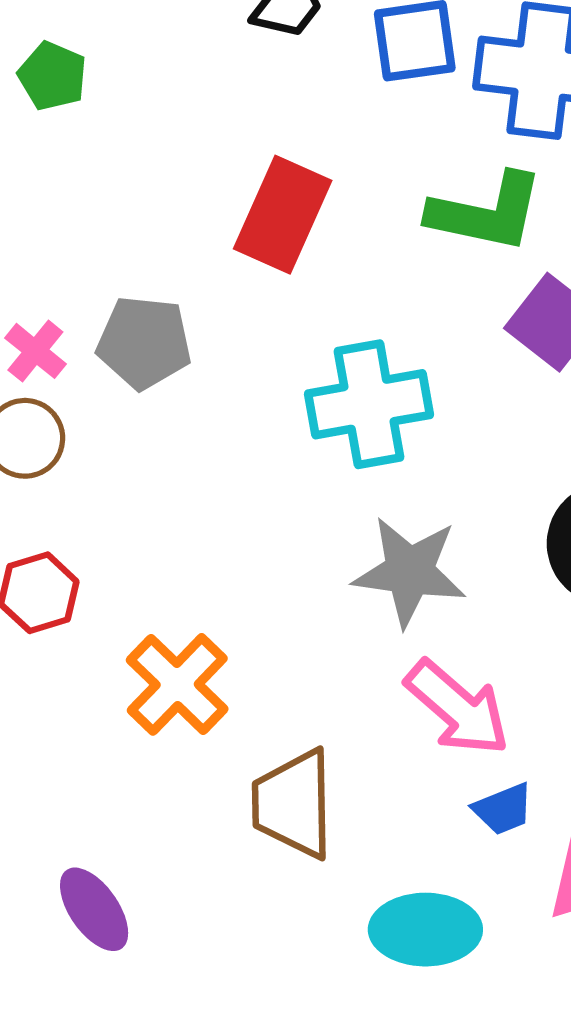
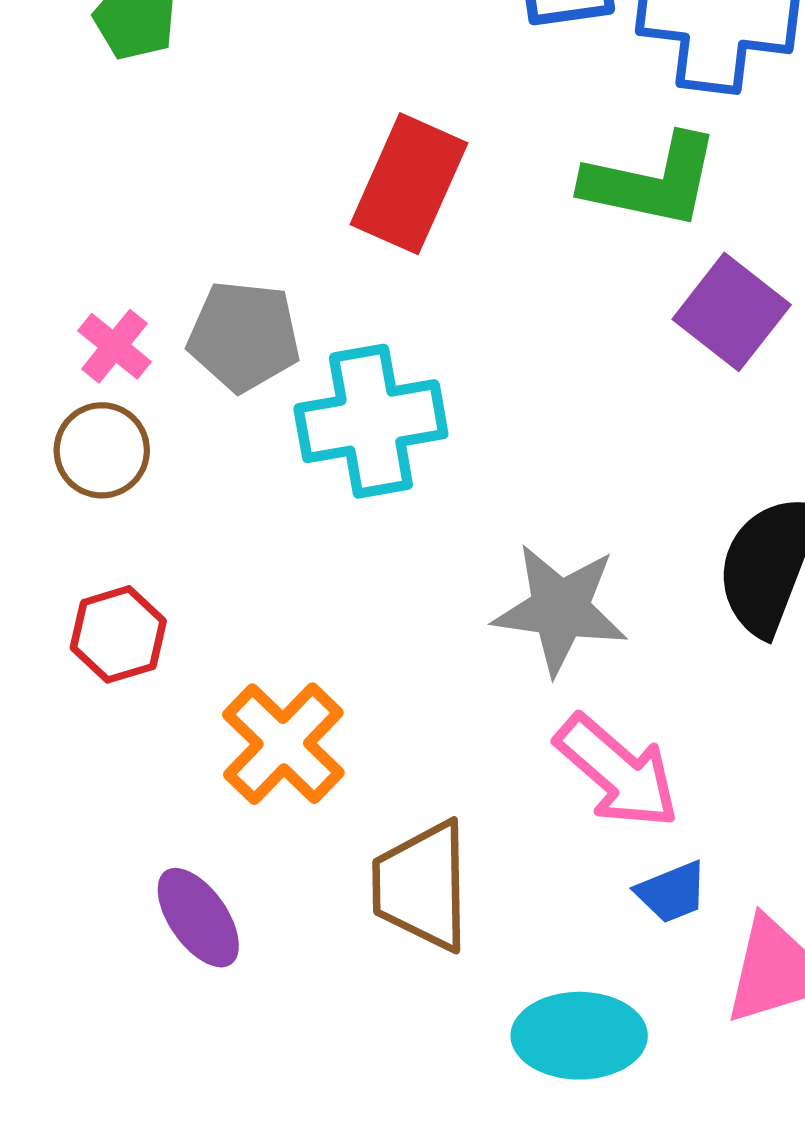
cyan cross: (369, 404) -> (371, 421), moved
purple ellipse: (94, 909) -> (198, 918), moved

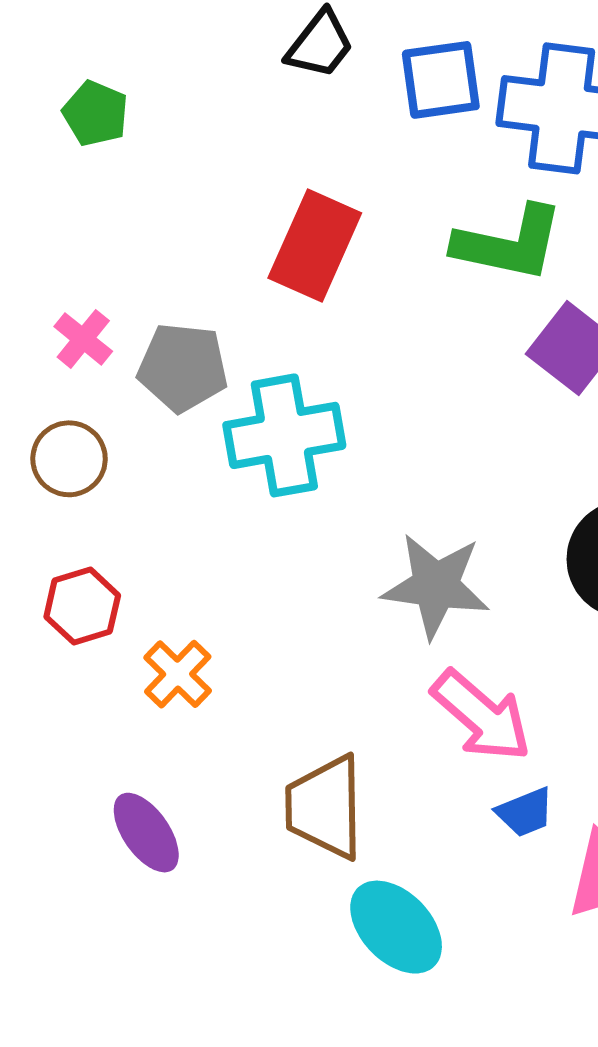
pink cross: (114, 346) -> (83, 339), moved
orange cross: (283, 744) -> (178, 674), moved, size x0.7
cyan ellipse: (579, 1036) -> (396, 927), moved, turned 46

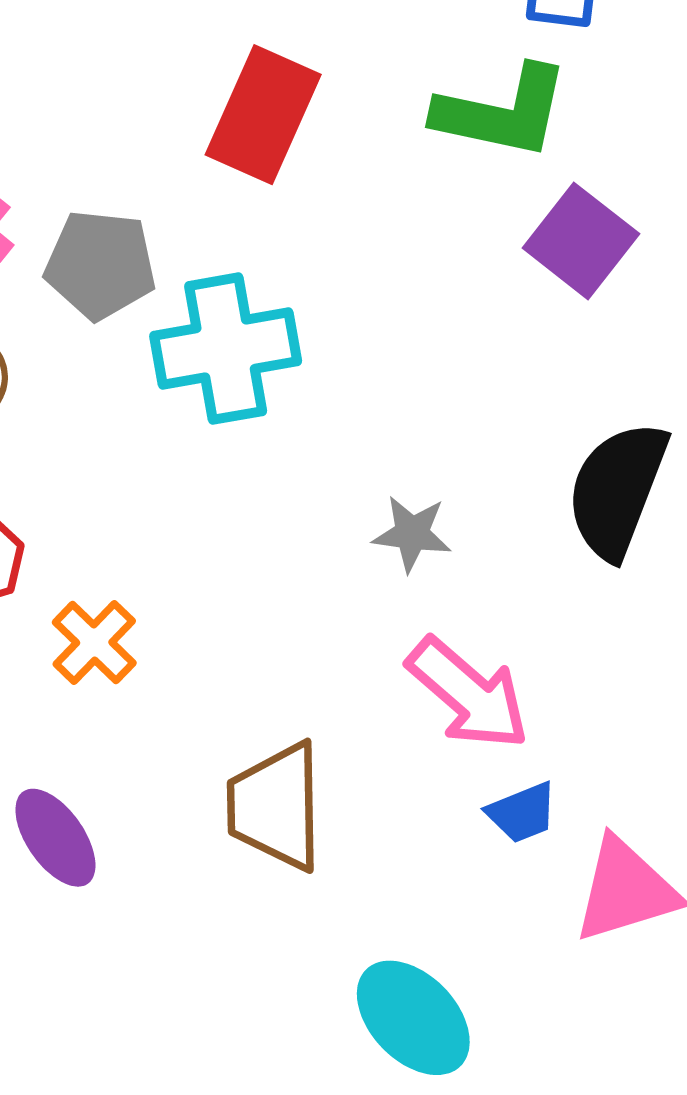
gray star: (436, 586) -> (412, 534), size x0.6
cyan ellipse: (396, 927) -> (413, 1018), moved

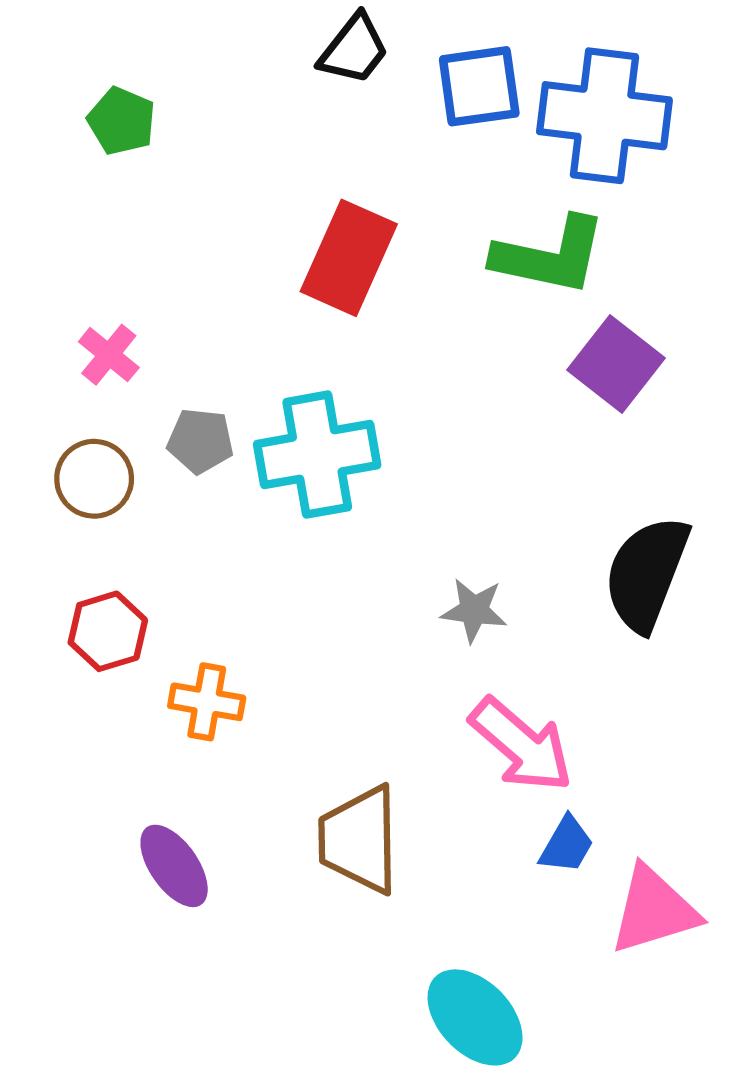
gray pentagon: (100, 265) -> (200, 441), moved, size x0.7
orange cross: (94, 643) -> (207, 702), turned -34
blue trapezoid: (522, 813) -> (567, 845), turned -38

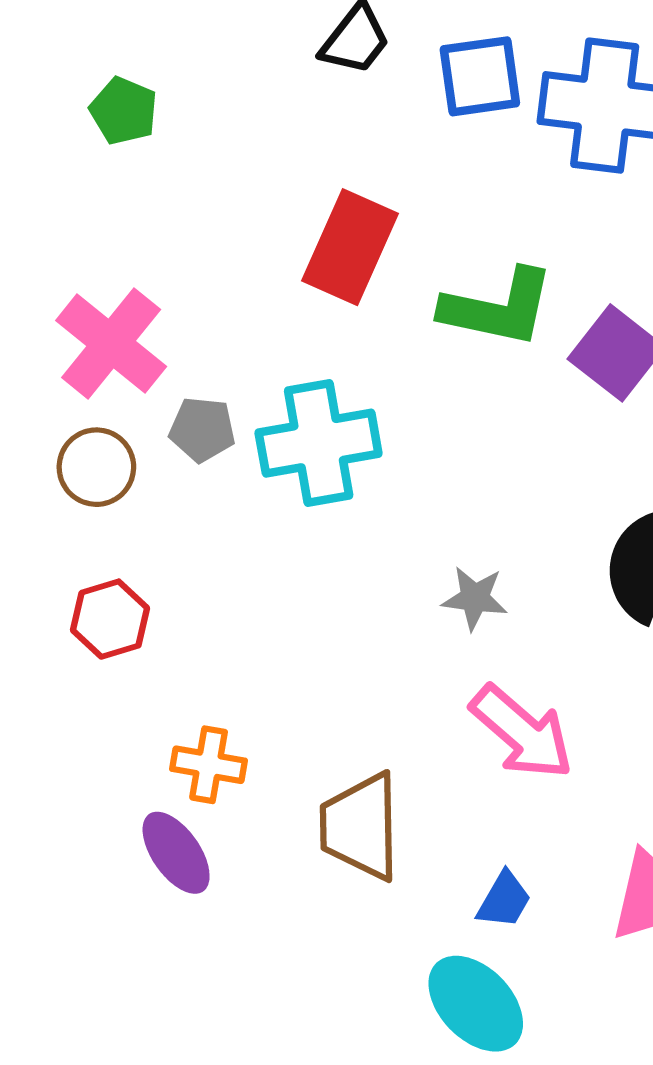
green L-shape: (550, 256) -> (498, 308), moved
pink cross: (109, 355) -> (111, 343), size x1.8
orange cross: (207, 702) -> (209, 765), moved
blue trapezoid: (567, 845) -> (504, 900), moved

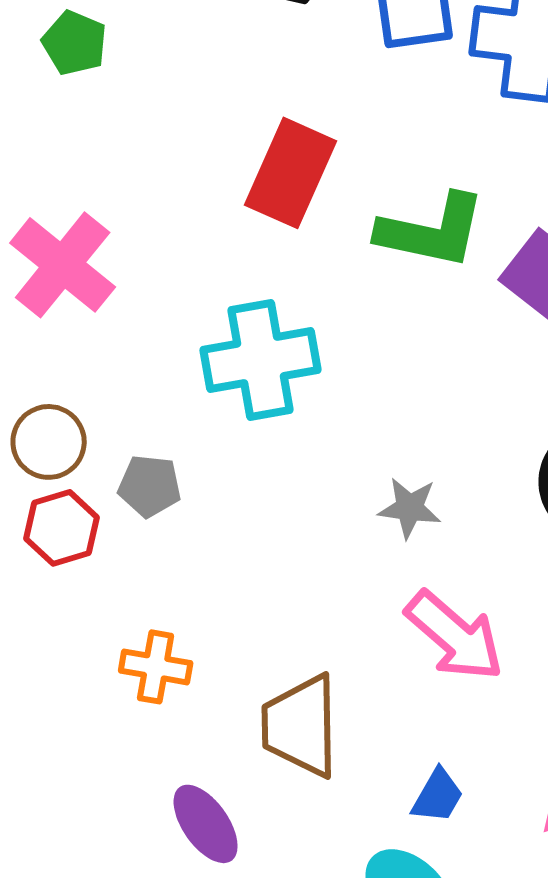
gray pentagon: (202, 429) -> (150, 486), moved
brown circle: (96, 467) -> (49, 442), moved
purple ellipse: (176, 853) -> (206, 824), moved

